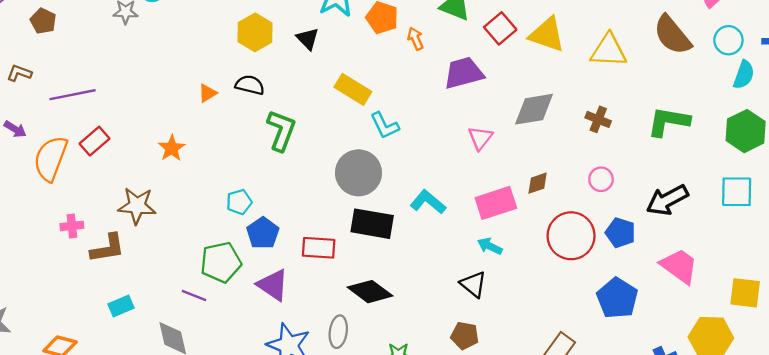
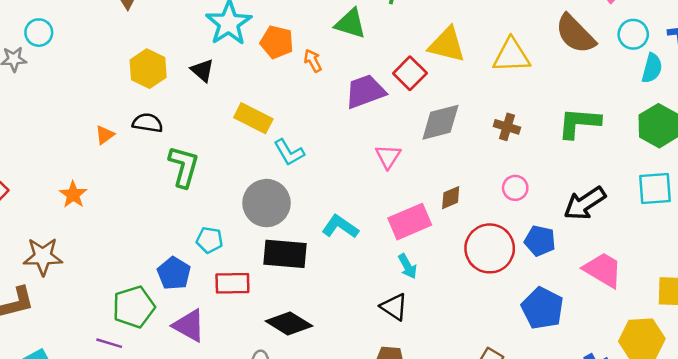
red square: (500, 28) -> (410, 73), moved
cyan pentagon: (239, 202) -> (210, 240), moved, turned 30
cyan arrow: (490, 246) -> (407, 266), turned -140

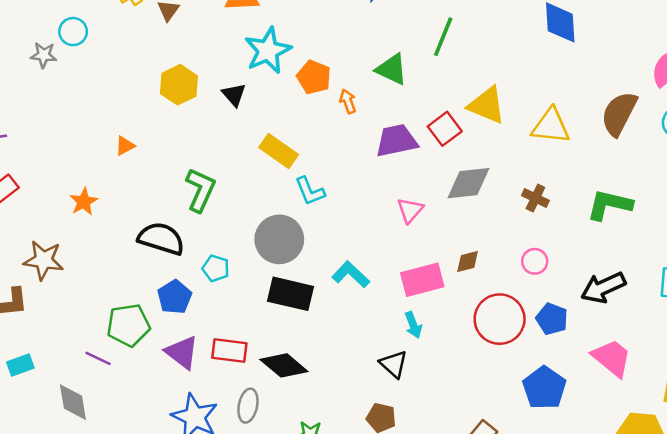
brown semicircle: (575, 34) -> (619, 114), turned 63
black semicircle: (148, 123) -> (161, 239), moved, size x1.5
red rectangle: (232, 283) -> (229, 350), moved

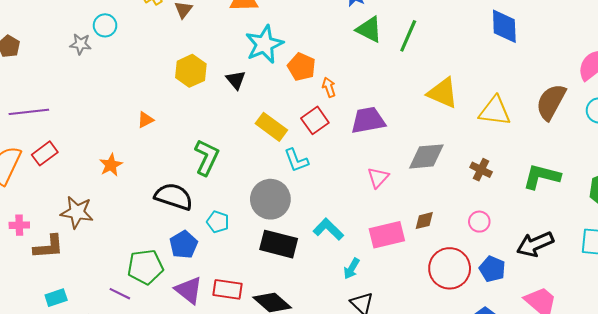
green triangle: (392, 69) -> (369, 29), moved
red square: (445, 129) -> (315, 120), moved
cyan arrow: (413, 325) -> (351, 269), moved, turned 50

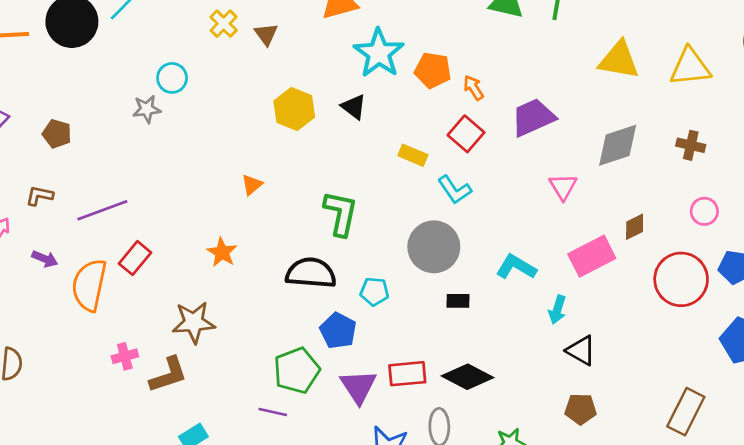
yellow rectangle: (271, 127) -> (413, 155), size x0.7
black rectangle: (279, 244) -> (458, 301), size x0.5
purple triangle: (189, 290) -> (358, 387), turned 32

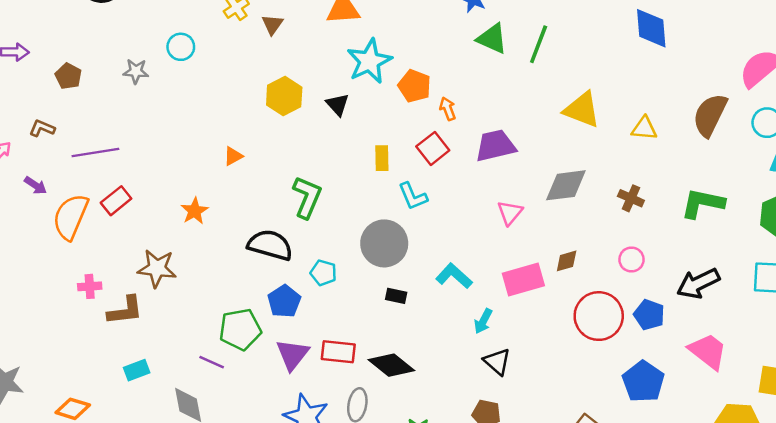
yellow triangle: (690, 67) -> (644, 128), size x0.7
gray star: (147, 109) -> (136, 71), moved
yellow rectangle: (413, 155) -> (382, 158), turned 55

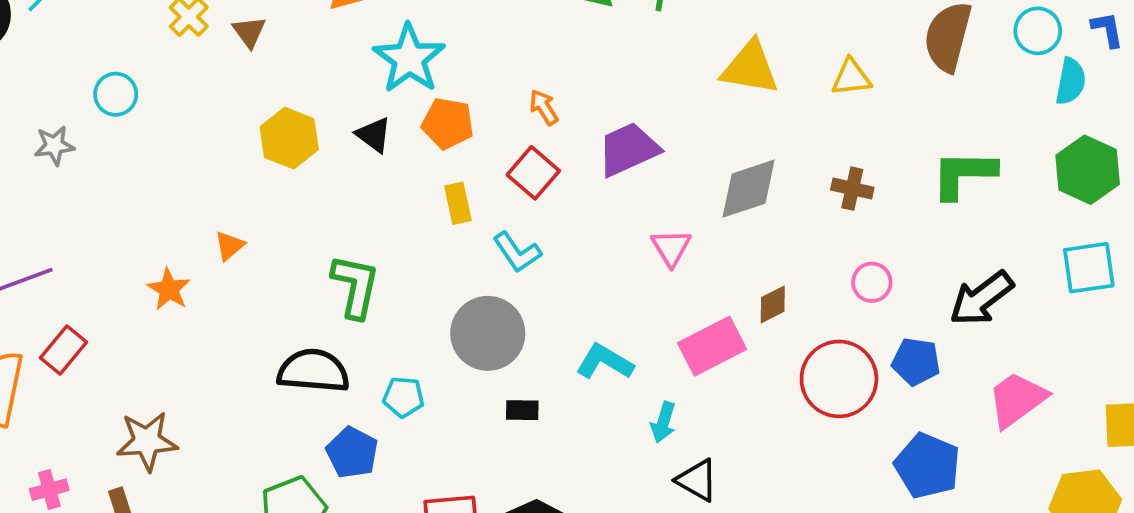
orange pentagon: (414, 86) -> (448, 123), moved
orange star: (195, 211) -> (169, 289), moved
pink trapezoid: (708, 351) -> (1017, 400), turned -63

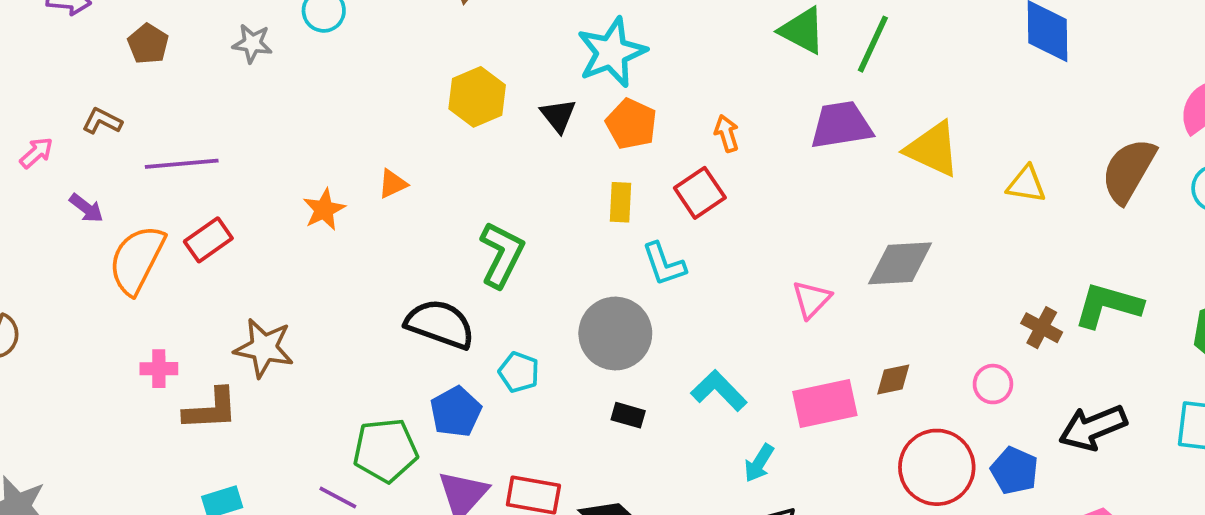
purple trapezoid: (628, 149) -> (841, 125), moved
brown cross: (852, 189) -> (1042, 328), moved

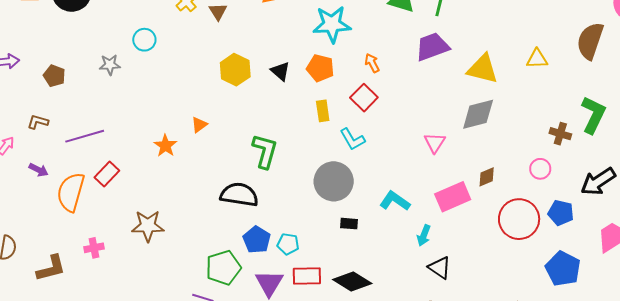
cyan star: (612, 52) -> (332, 24), moved, turned 30
yellow triangle: (933, 149) -> (483, 69), moved
green L-shape: (1108, 305) -> (593, 115), turned 111
cyan pentagon: (519, 372) -> (288, 244), moved
brown L-shape: (211, 409) -> (51, 268), moved

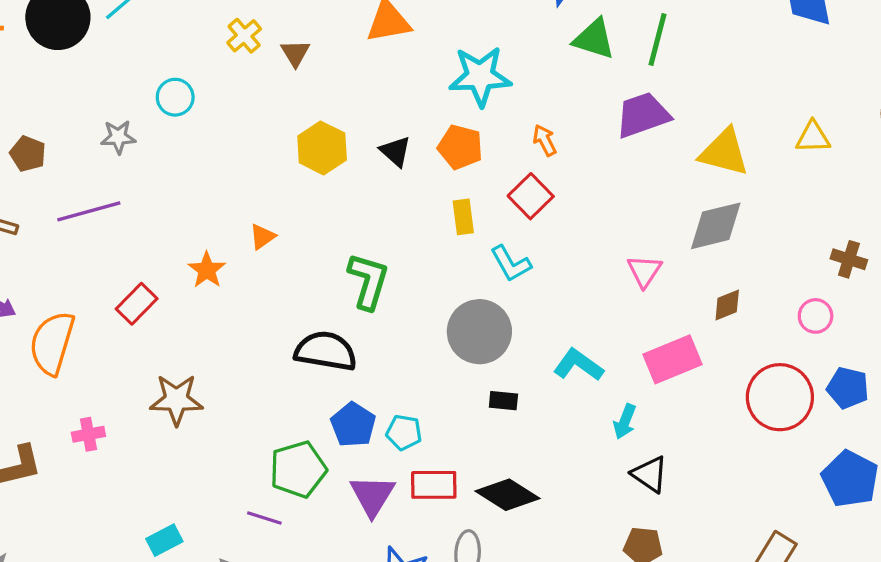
purple line: (85, 136) -> (89, 211), moved
red rectangle: (107, 174) -> (137, 304), moved
brown diamond: (487, 177) -> (727, 305), moved

